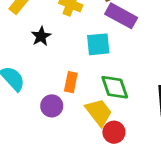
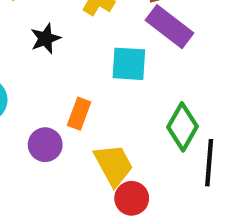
green diamond: (115, 87) -> (182, 127), moved, turned 40

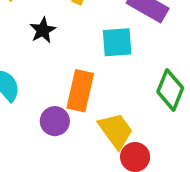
orange rectangle: (79, 114) -> (80, 91), size x1.5

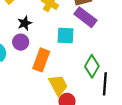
purple circle: (55, 121) -> (21, 42), moved

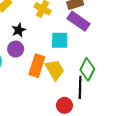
black line: (105, 84) -> (80, 87), moved
yellow trapezoid: (58, 85) -> (55, 70), moved

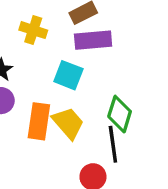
purple rectangle: (78, 21) -> (93, 40), turned -30
cyan square: (60, 40) -> (68, 75), turned 30

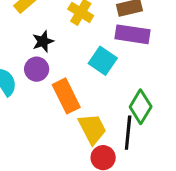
orange rectangle: (39, 121) -> (66, 96), turned -48
yellow trapezoid: (68, 123) -> (92, 129), moved

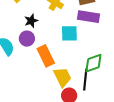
cyan square: (103, 61) -> (69, 33), turned -36
green diamond: (141, 107) -> (93, 63), turned 40

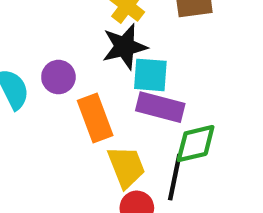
purple rectangle: (89, 17) -> (160, 107), moved
black star: (31, 21) -> (125, 47), moved, size x1.5

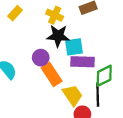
black star: (125, 47) -> (58, 36), turned 30
purple circle: (58, 77) -> (41, 58), moved

